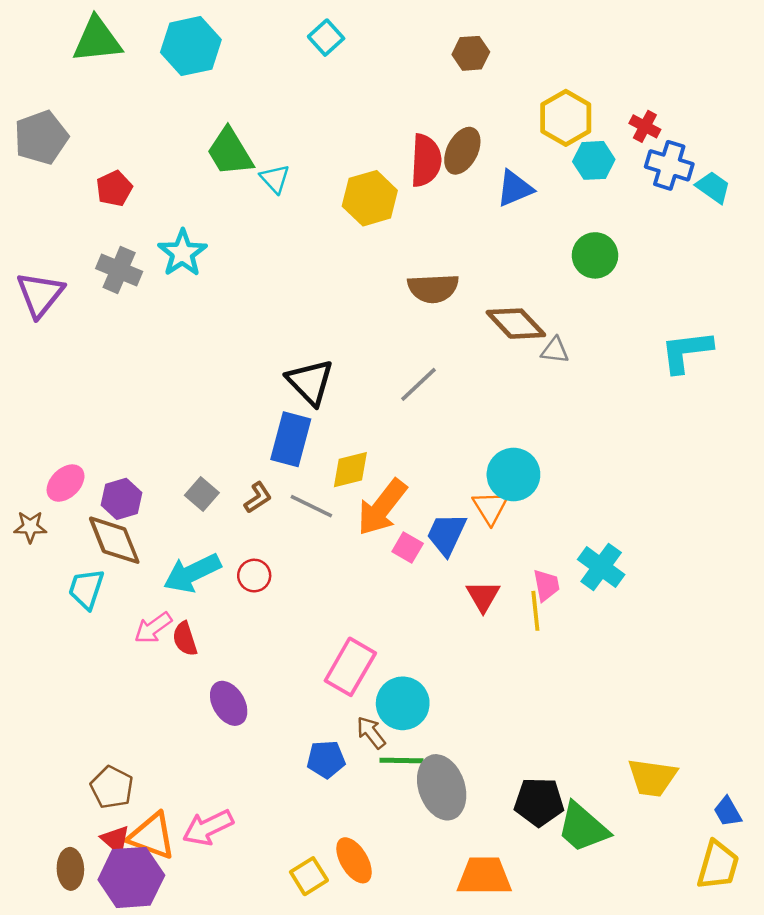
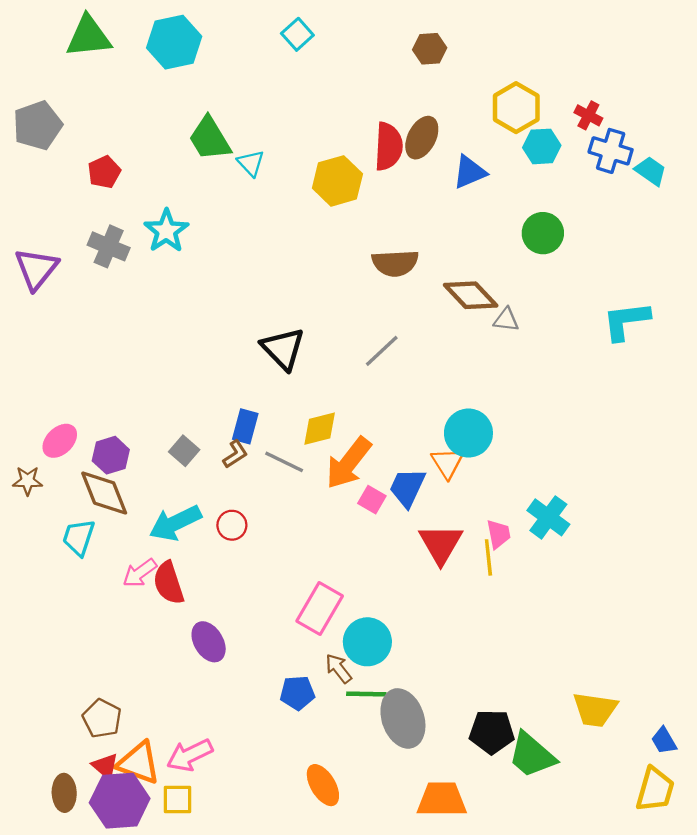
blue rectangle: (291, 439) -> (245, 426), moved, size x0.7
red triangle: (483, 596) -> (441, 544), size x1.4
red semicircle: (185, 639) -> (169, 583), size x1.4
yellow square: (309, 876) -> (177, 800), moved, turned 32

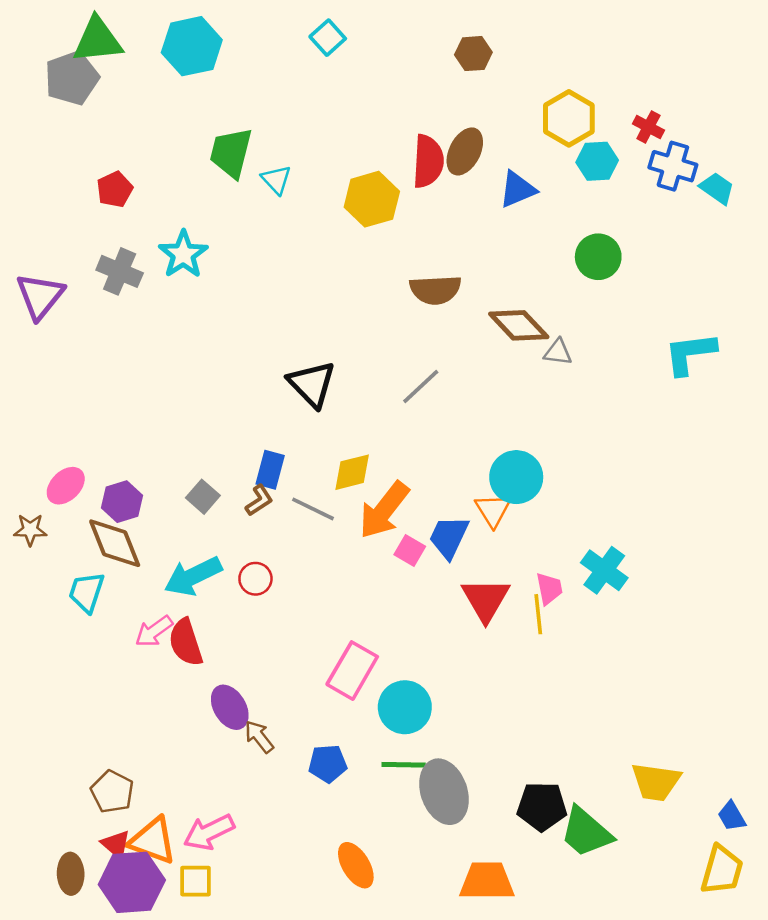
gray pentagon: (38, 125) -> (72, 78), moved
green trapezoid: (210, 139) -> (231, 153), turned 45
brown arrow: (339, 668) -> (259, 737), moved

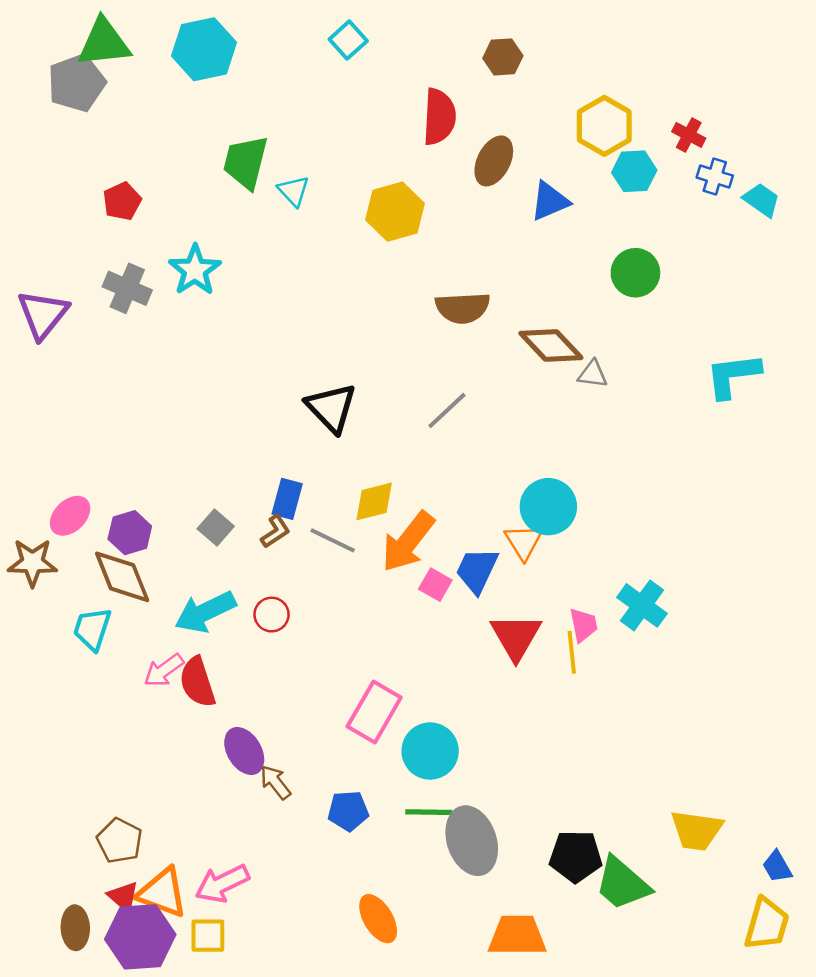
red semicircle: (428, 161) -> (439, 117), moved
blue cross: (673, 166) -> (715, 177), size x0.7
brown star: (30, 530) -> (32, 563), size x1.4

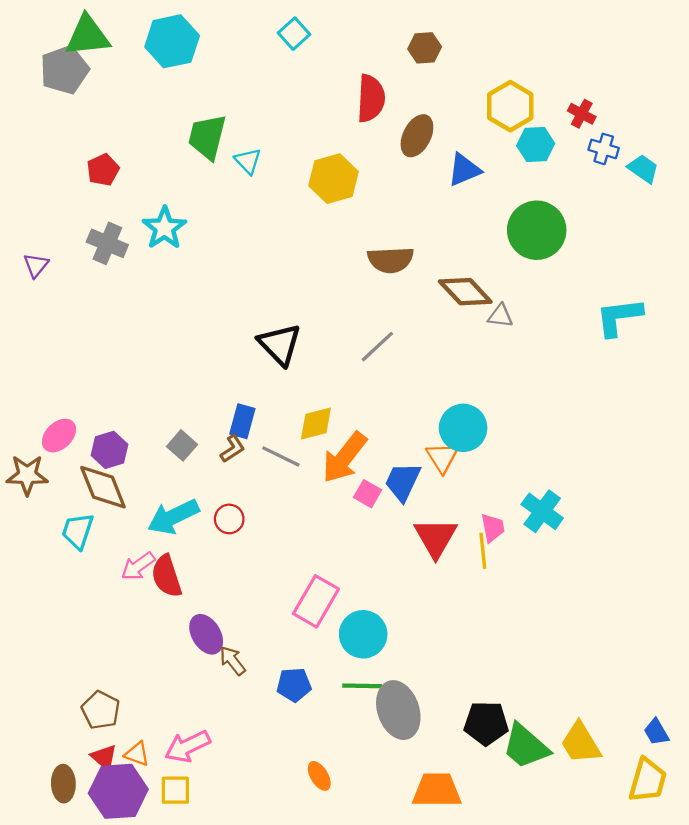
green circle: (635, 273) -> (537, 230), size x1.4
purple triangle: (43, 314) -> (36, 265), size x0.6
yellow trapezoid: (697, 830) -> (581, 743), moved, turned 51
orange triangle: (162, 893) -> (137, 754), size x0.6
orange ellipse: (378, 919) -> (319, 776), size x0.7

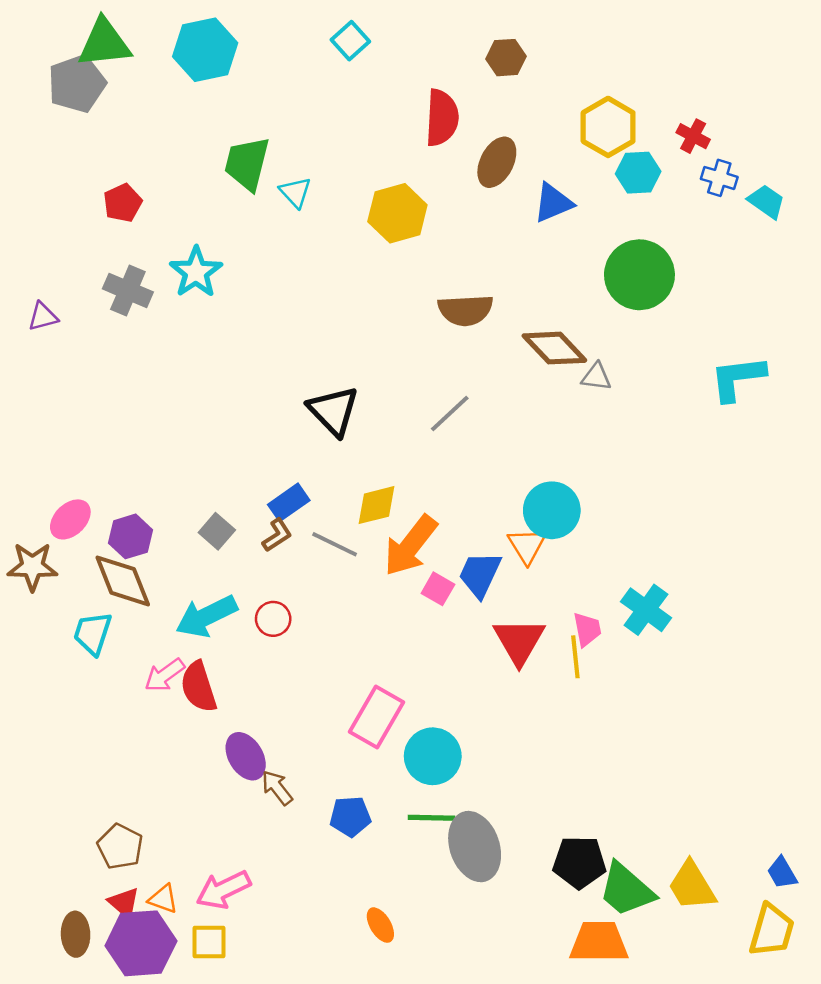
purple triangle: (36, 265) -> (43, 317), turned 36
blue rectangle: (242, 421) -> (289, 502), turned 40
orange trapezoid: (437, 790) -> (599, 942), moved

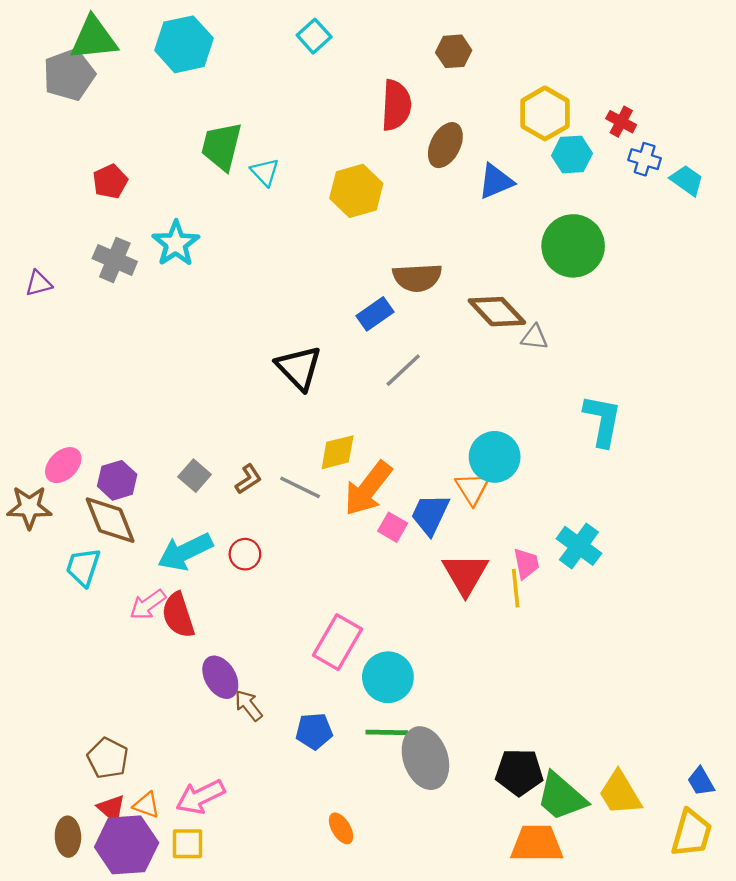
cyan L-shape: (738, 378) -> (602, 421), moved, turned 108
blue rectangle: (289, 502) -> (375, 314), moved

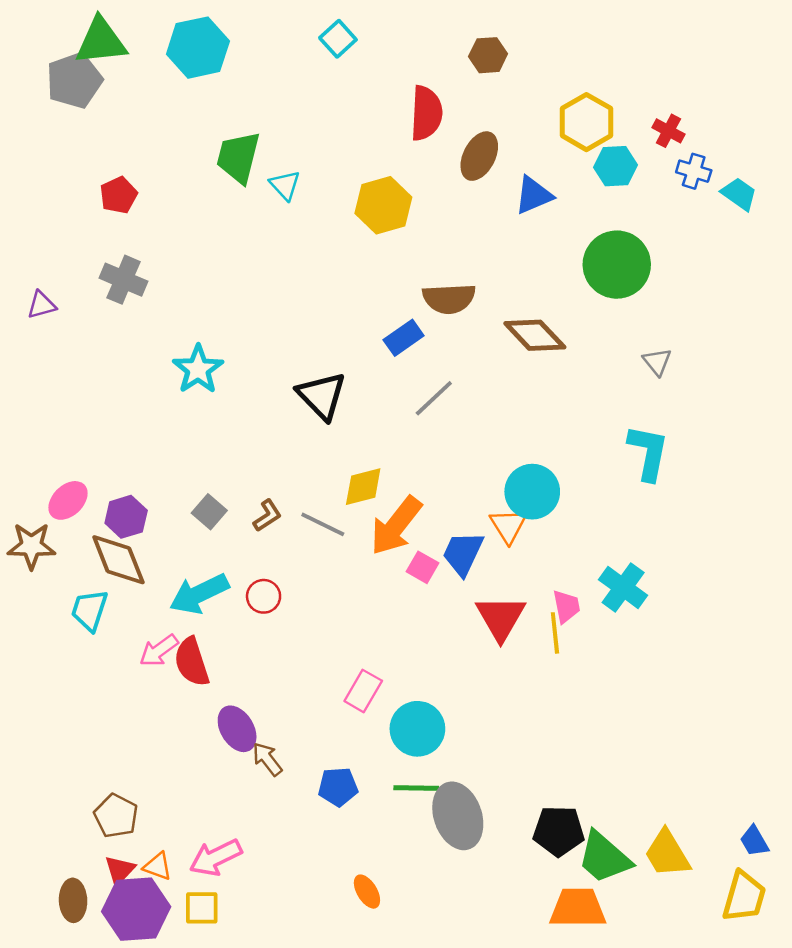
cyan star: (176, 244) -> (198, 369), moved
gray triangle: (534, 337) -> (657, 362), moved, turned 44
pink rectangle: (338, 642) -> (363, 691), size x0.7
red triangle: (111, 809) -> (120, 870), turned 32

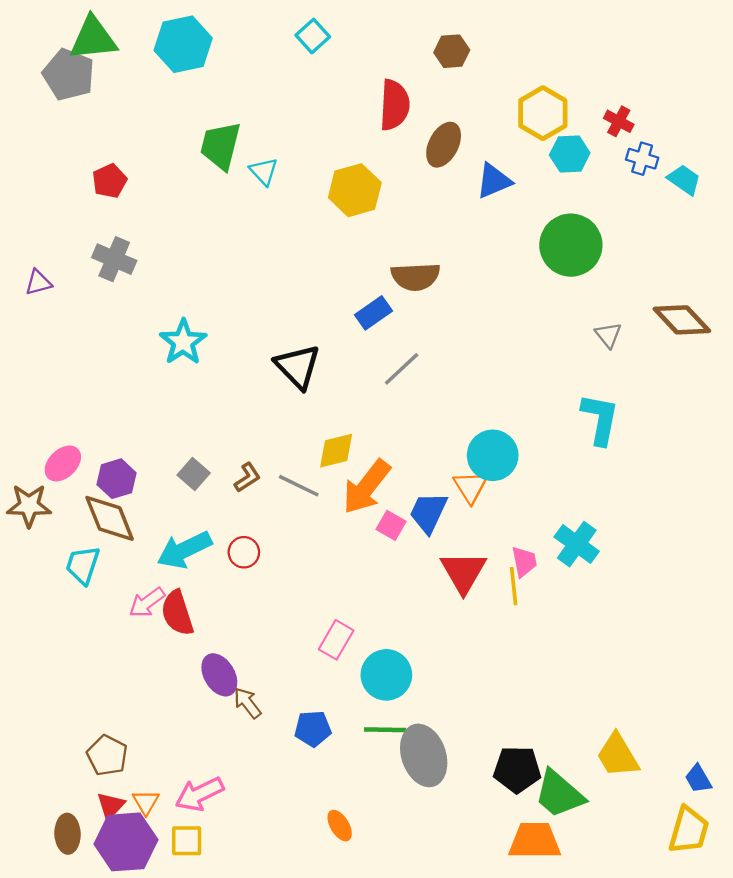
gray pentagon: (74, 80) -> (69, 75), turned -30
brown diamond: (535, 335) -> (682, 320), moved
yellow trapezoid: (667, 854) -> (618, 755), moved
orange triangle: (158, 866) -> (146, 802), turned 40

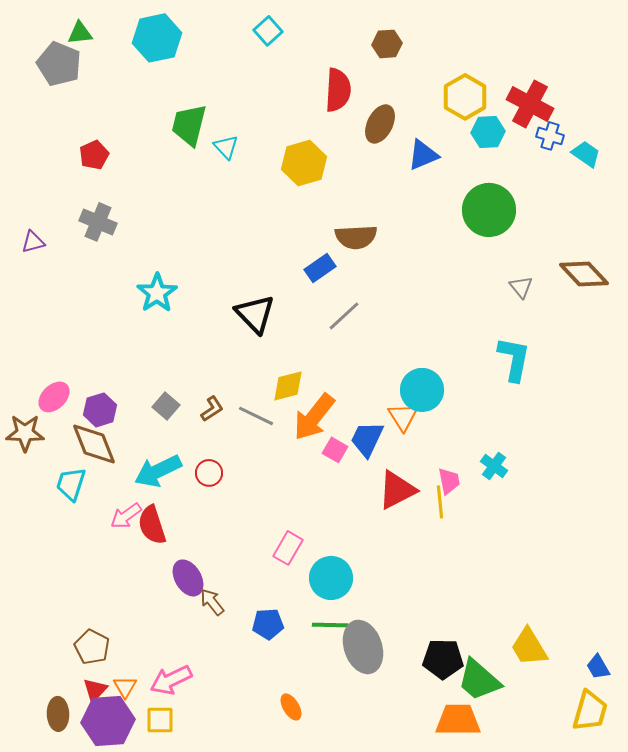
green triangle: (93, 38) -> (80, 33), size x0.6
red cross: (619, 121) -> (530, 104), size x1.8
cyan cross: (577, 544) -> (494, 466), size x0.7
red triangle: (463, 572) -> (397, 490), turned 33

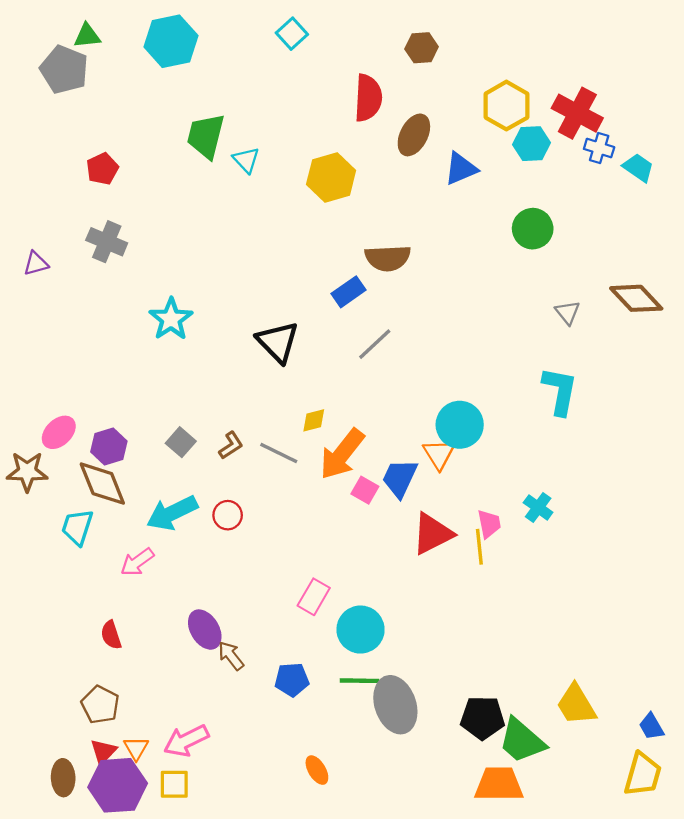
green circle: (489, 210) -> (533, 229), size x0.7
yellow diamond: (288, 386) -> (314, 420), size x0.7
red semicircle: (152, 525) -> (111, 635), moved, size x0.7

